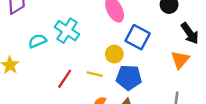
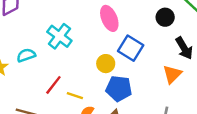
cyan semicircle: (37, 41) -> (26, 55), moved
yellow line: (95, 74) -> (75, 96), moved

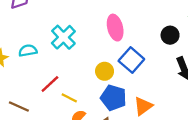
orange triangle: (172, 74) -> (143, 106), moved

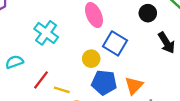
cyan semicircle: (28, 51) -> (14, 62), moved

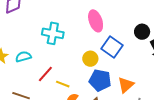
black circle: (148, 13) -> (142, 32), moved
cyan cross: (46, 33) -> (53, 33), turned -30

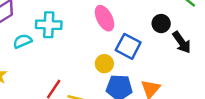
cyan cross: (53, 33) -> (49, 25), moved
cyan semicircle: (23, 57) -> (22, 41), moved

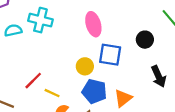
black arrow: (182, 42) -> (159, 76), moved
blue square: (128, 46) -> (110, 55), turned -30

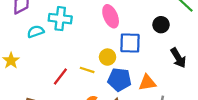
yellow line: (52, 93) -> (87, 70), moved
orange triangle: (123, 98) -> (147, 83), turned 36

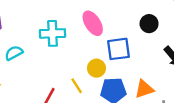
cyan cross: (60, 19) -> (53, 33), moved
yellow line: (87, 70) -> (77, 86), turned 48

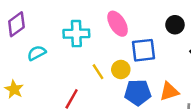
yellow line: (77, 86) -> (98, 72), moved

